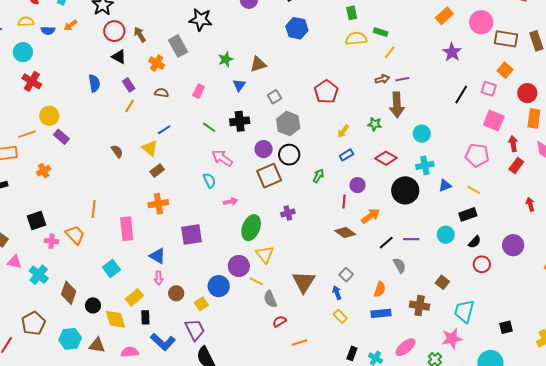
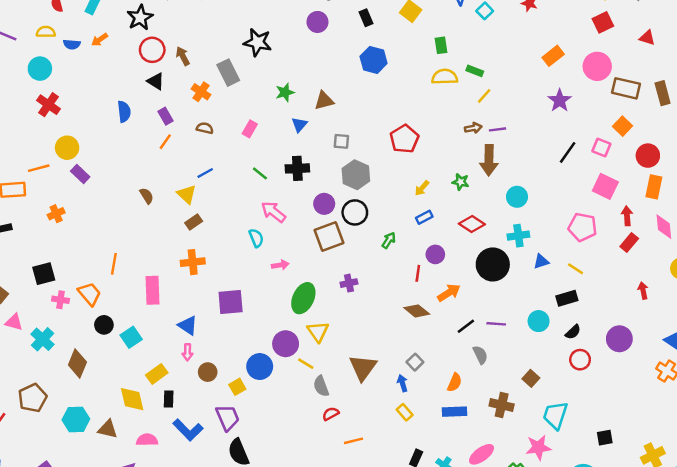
gray square: (274, 97) -> (341, 141), turned 32
black circle: (93, 305) -> (104, 325), moved

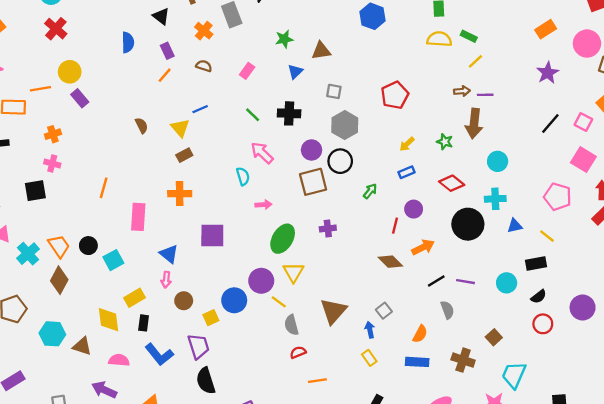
orange trapezoid: (89, 294) -> (59, 246), moved
pink cross: (61, 300) -> (52, 163), moved

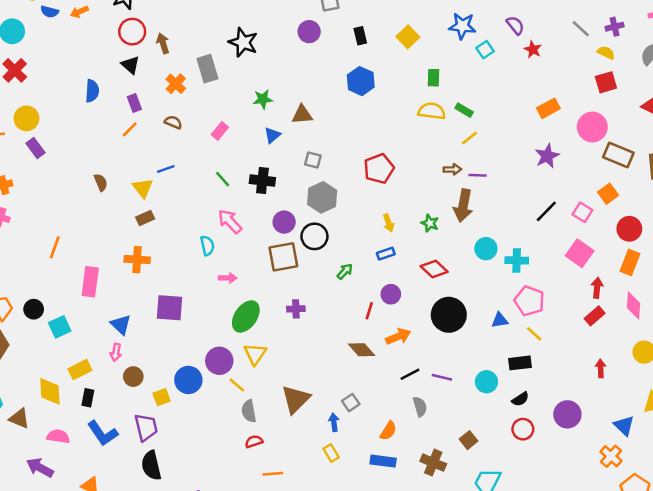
yellow arrow: (407, 144) -> (389, 223), turned -70
pink pentagon: (558, 197) -> (529, 301), moved
cyan cross: (495, 199) -> (517, 260), moved

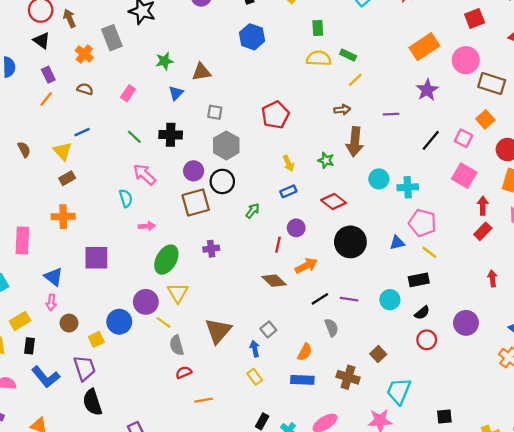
orange rectangle: (548, 108) -> (424, 47), size x1.4
purple line: (478, 175) -> (391, 114), moved

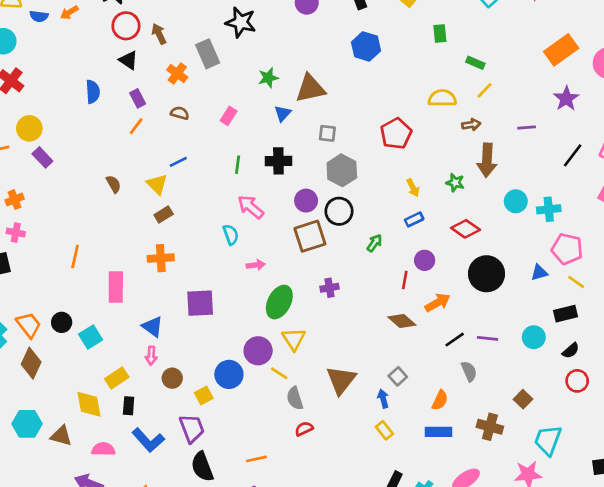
yellow semicircle: (319, 58) -> (442, 98), moved
brown triangle: (201, 72) -> (310, 88), size x1.4
green line: (134, 137) -> (238, 165), turned 56
orange line: (203, 400) -> (256, 459), moved

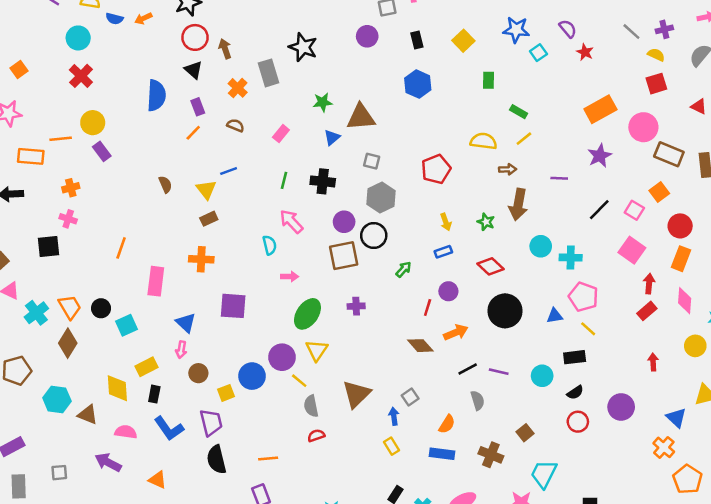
blue semicircle: (93, 92) -> (156, 95), size x1.4

